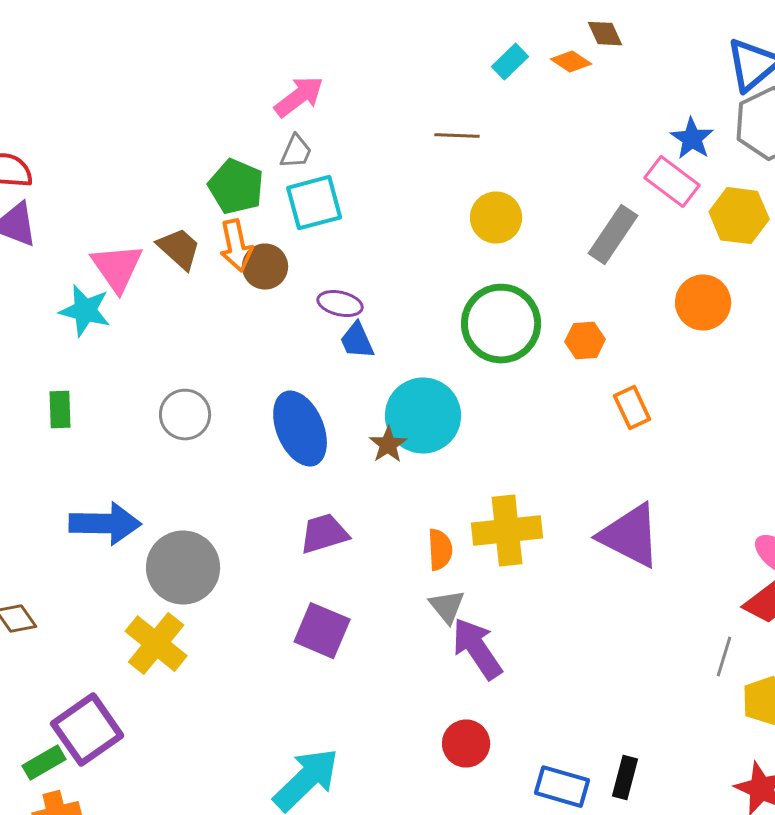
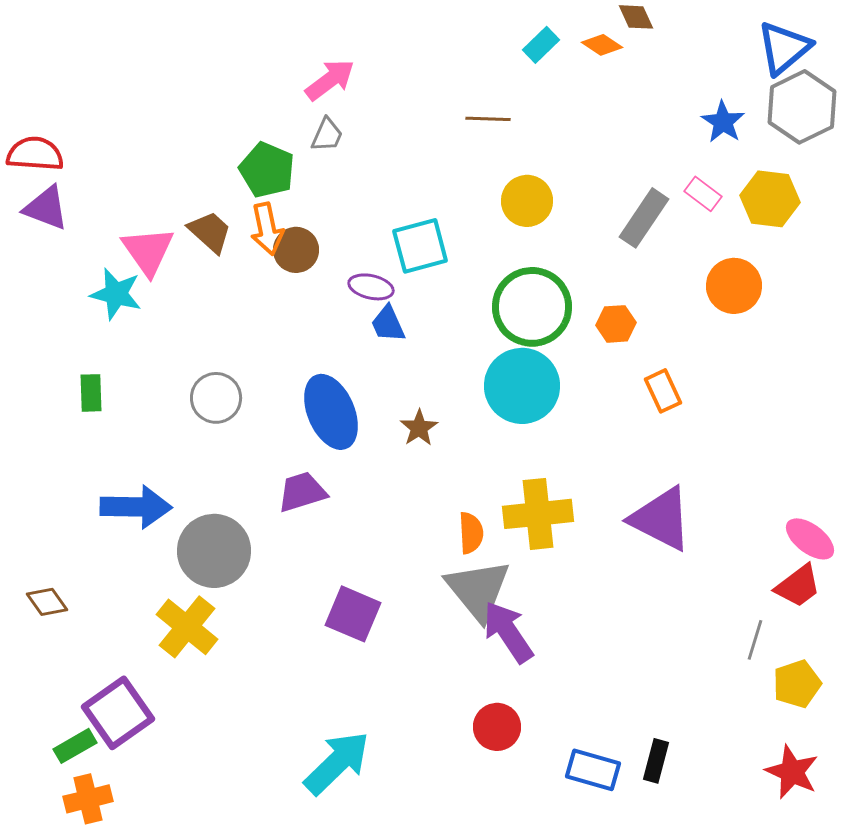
pink rectangle: (672, 182) -> (703, 194), moved, size x0.7
cyan square: (314, 203) -> (420, 246), moved
cyan circle: (423, 416) -> (522, 386), moved
purple trapezoid: (324, 534) -> (302, 492), moved
gray triangle: (447, 607) -> (478, 590), size x1.8

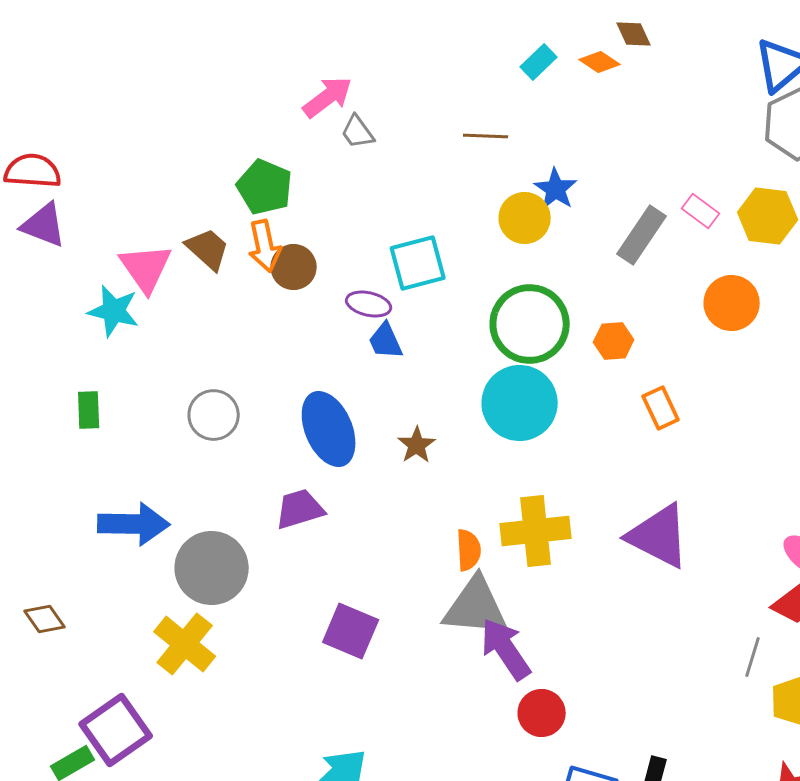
blue star: (723, 122) -> (556, 189), moved
gray trapezoid: (327, 135) -> (358, 132), moved, turned 120
gray triangle: (478, 590) -> (476, 607), turned -46
red circle: (497, 727) -> (542, 713), moved

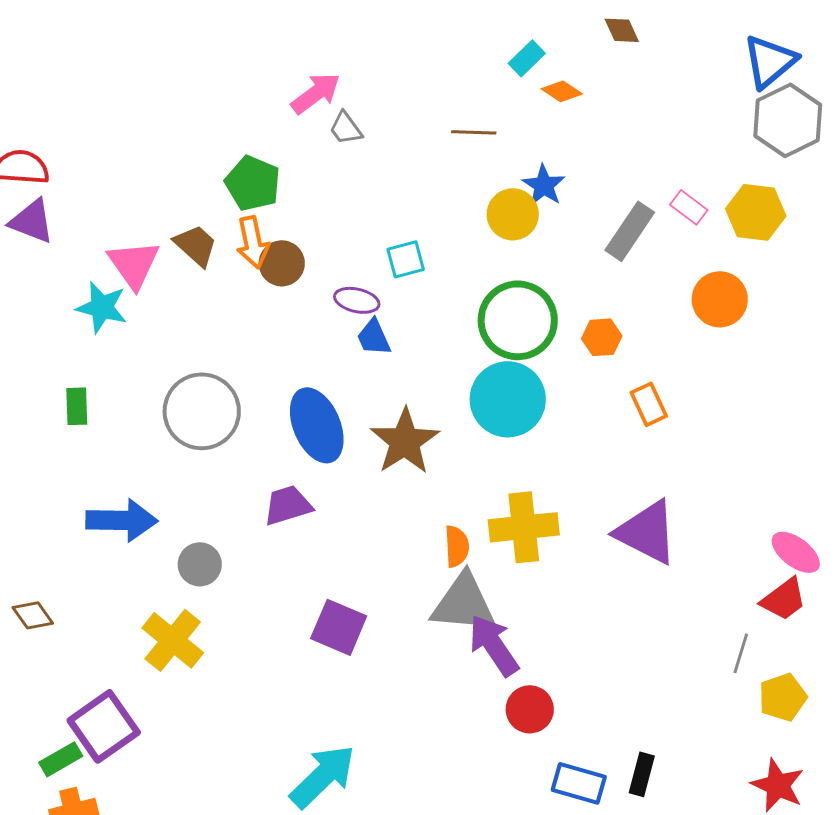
orange diamond: (600, 62) -> (562, 91), moved
cyan square: (418, 263) -> (406, 259), size x0.7
gray circle: (214, 415) -> (202, 411), size x1.5
brown star: (417, 445) -> (405, 441), size x1.8
gray circle: (212, 568) -> (200, 564), size x0.6

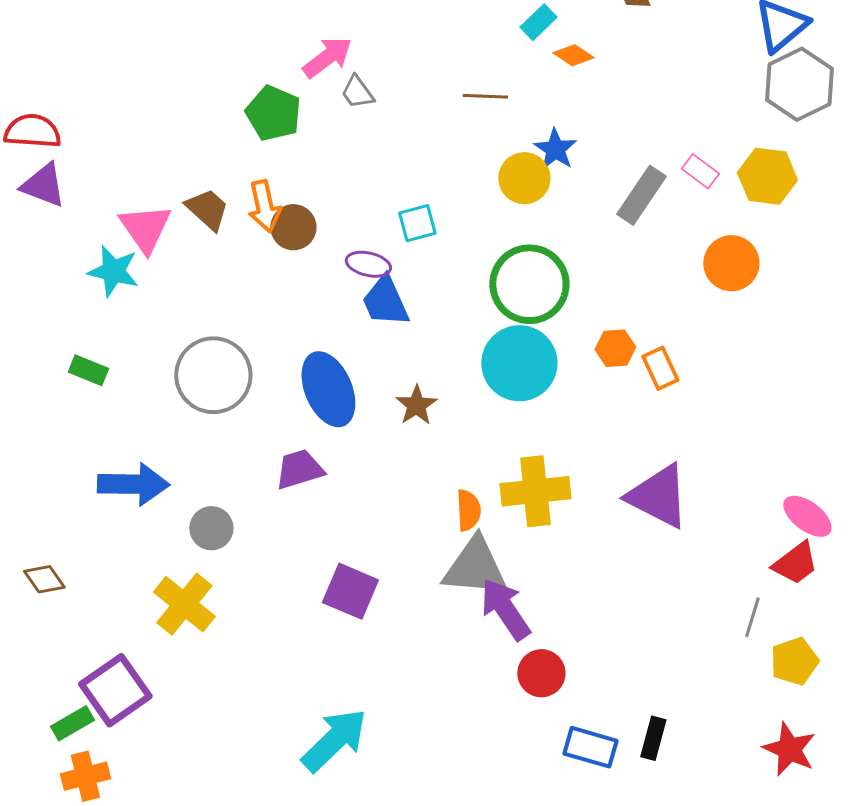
green pentagon: (253, 183) -> (273, 113), moved
blue trapezoid: (374, 337) -> (385, 301), size x1.4
orange hexagon: (602, 337) -> (615, 348), moved
green rectangle: (77, 406) -> (88, 370), turned -66
brown star: (405, 441) -> (416, 405), size x0.6

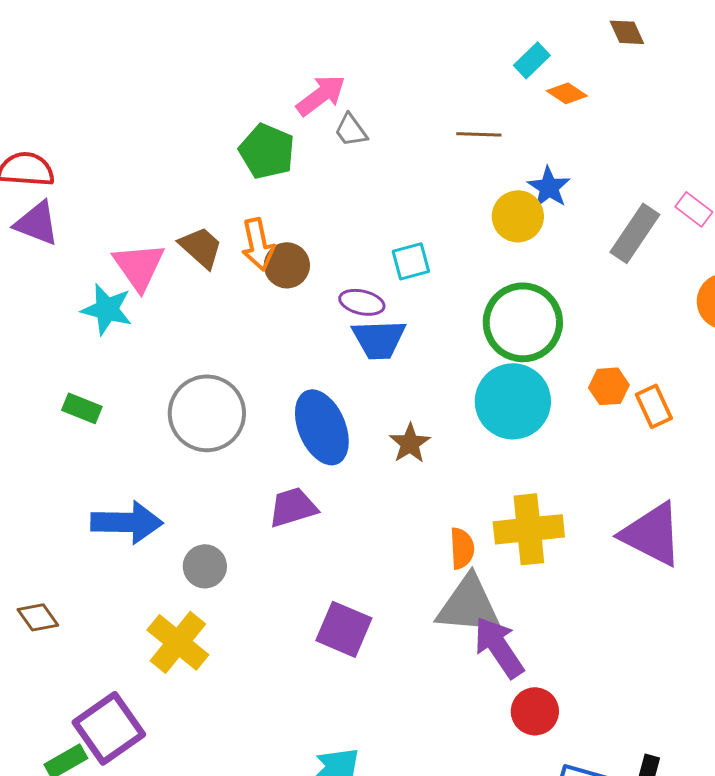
blue trapezoid: (385, 301) -> (379, 339), turned -68

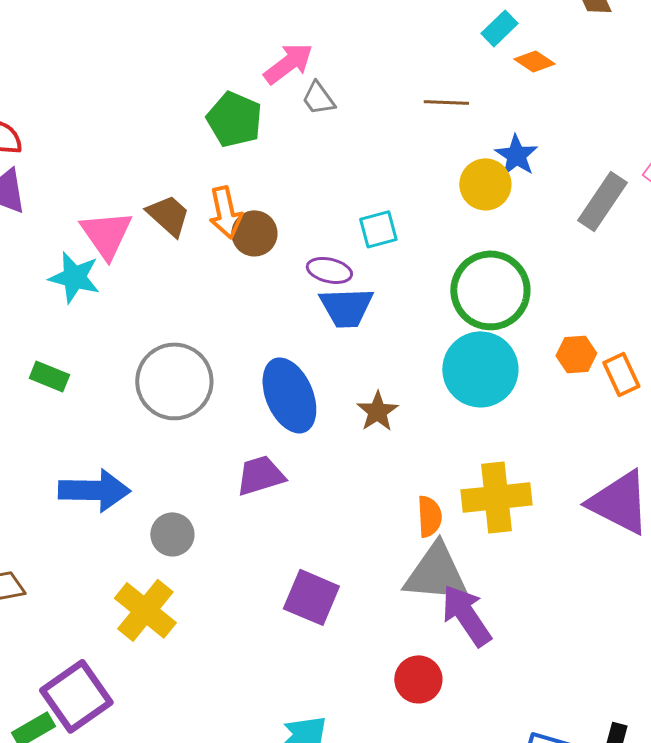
red circle: (535, 711) -> (418, 679), moved

